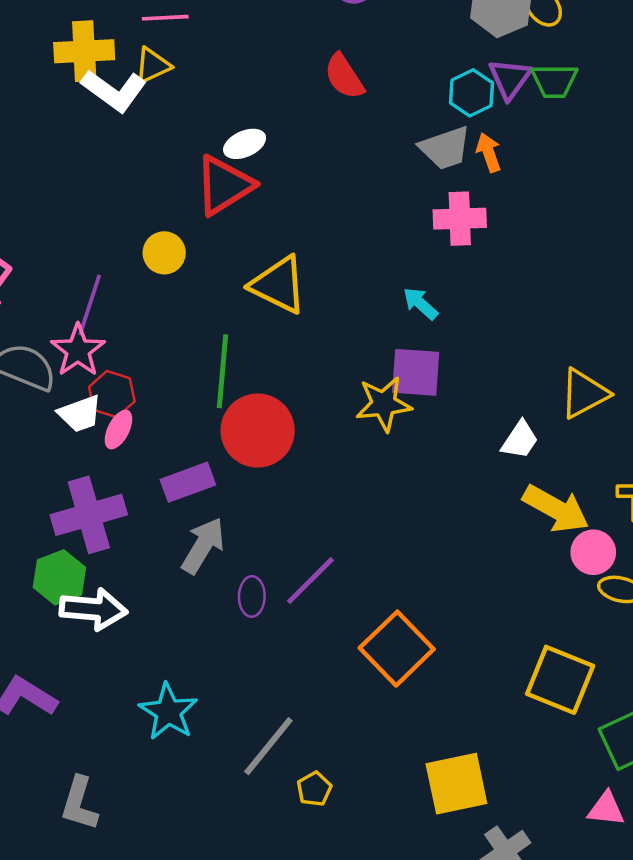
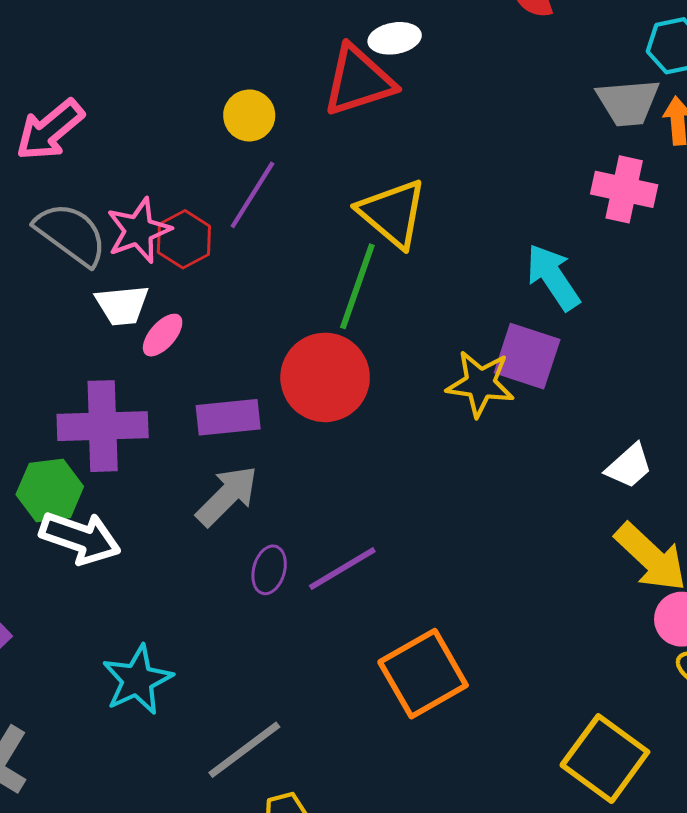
yellow circle: (164, 253) -> (249, 115), moved
cyan arrow: (420, 304) -> (553, 277), size x1.5
purple line: (90, 305) -> (252, 195), moved
green line: (223, 371) -> (357, 286), moved
red hexagon: (112, 394) -> (184, 239), moved

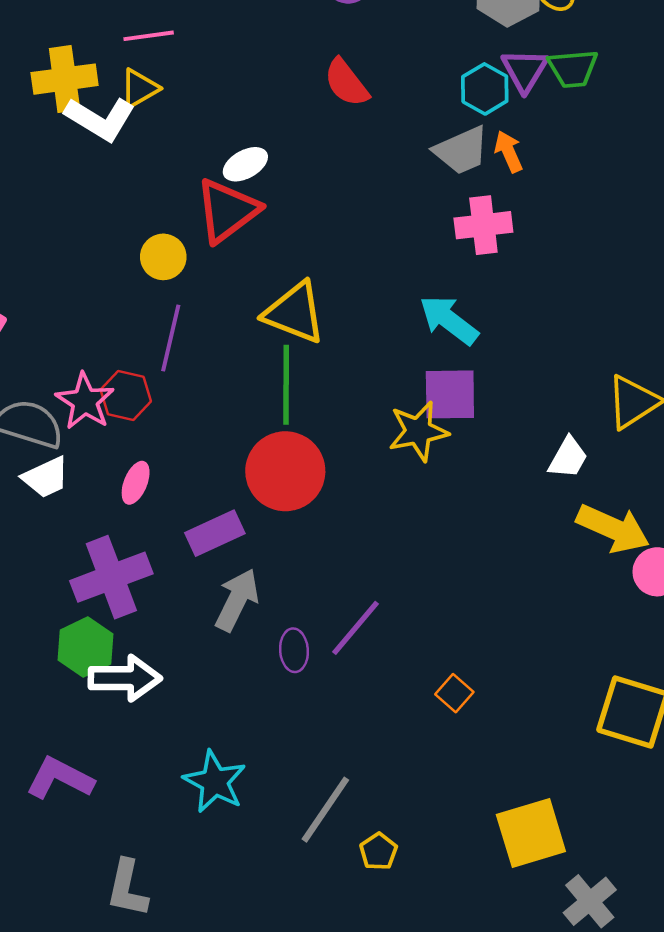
yellow circle: (249, 115) -> (163, 257), moved
white trapezoid: (122, 305) -> (46, 477), moved
orange square: (423, 674) -> (454, 693), size x0.5

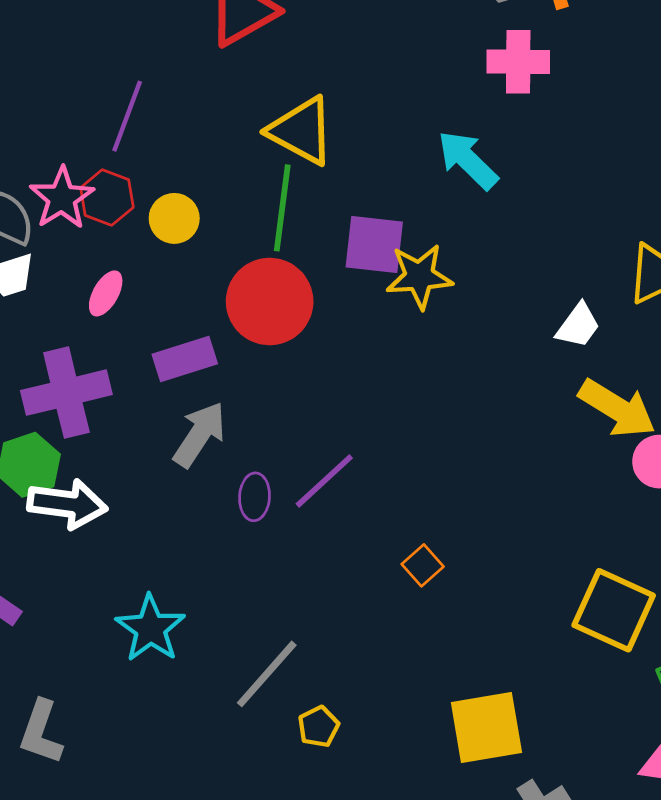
yellow circle: (163, 257) -> (174, 218), moved
purple line: (171, 338) -> (127, 116), moved
purple square: (450, 394) -> (374, 245), moved

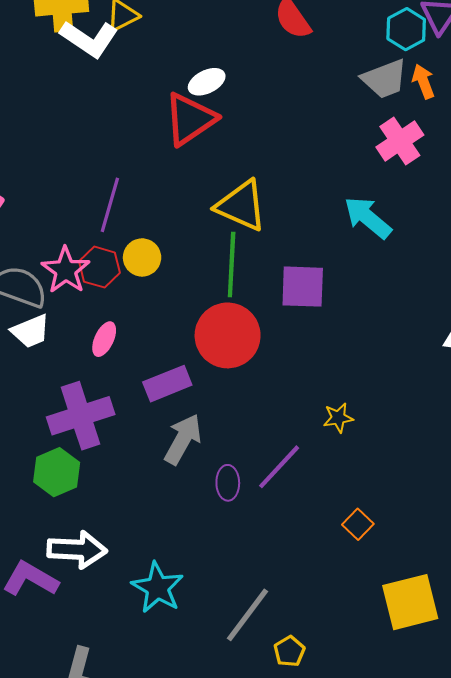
pink cross: (518, 62) -> (400, 141), turned -30
yellow circle: (174, 218) -> (142, 257), moved
yellow star: (419, 276) -> (338, 418), moved, size x0.6
white arrow: (67, 504) -> (77, 550), moved
yellow square: (486, 727) -> (410, 602), moved

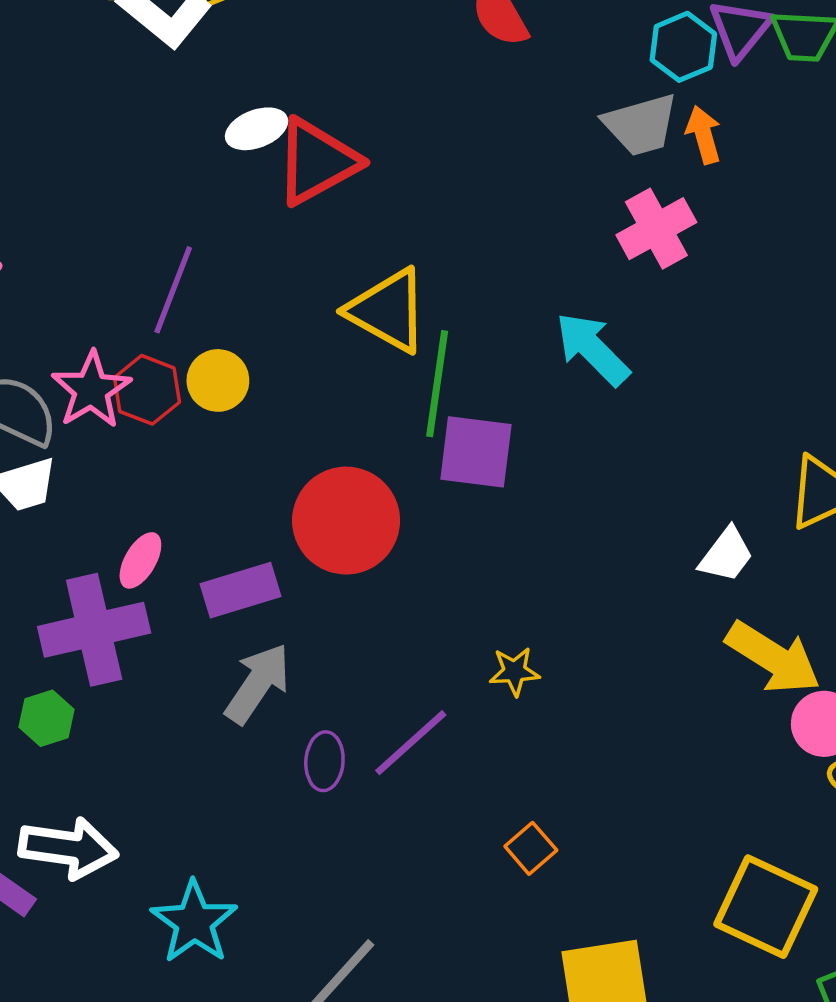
white ellipse: (207, 82) -> (257, 129), moved
green line: (232, 264) -> (437, 384), moved
pink ellipse: (104, 339) -> (140, 560), moved
green hexagon: (57, 472) -> (47, 718), size x0.7

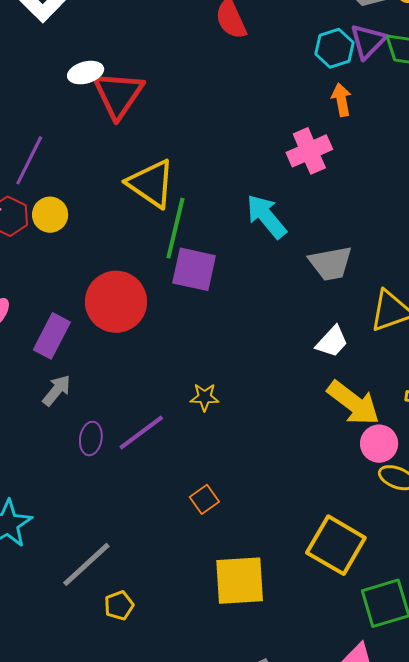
gray trapezoid: (641, 125) -> (331, 263), moved
red triangle: (317, 162) -> (118, 95), turned -32
purple rectangle: (241, 590) -> (52, 336), turned -51
gray arrow: (258, 683) -> (57, 390), size x0.7

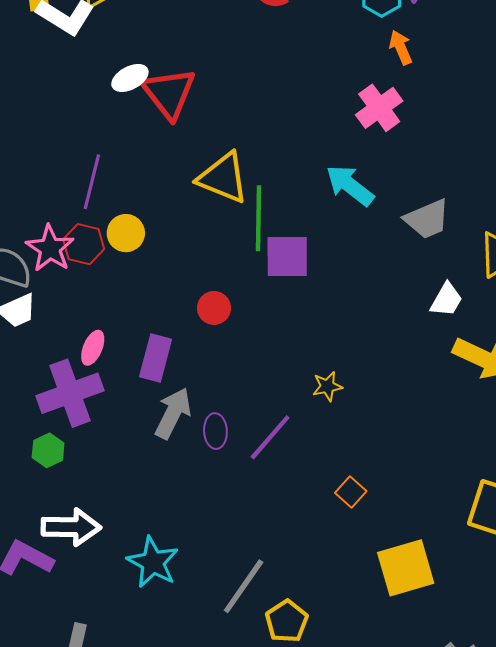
red circle: (116, 302) -> (214, 308), size x0.5
gray arrow: (57, 390) -> (173, 413), size x1.4
purple ellipse: (91, 438) -> (215, 431), moved
yellow pentagon: (119, 605) -> (287, 621), size x1.4

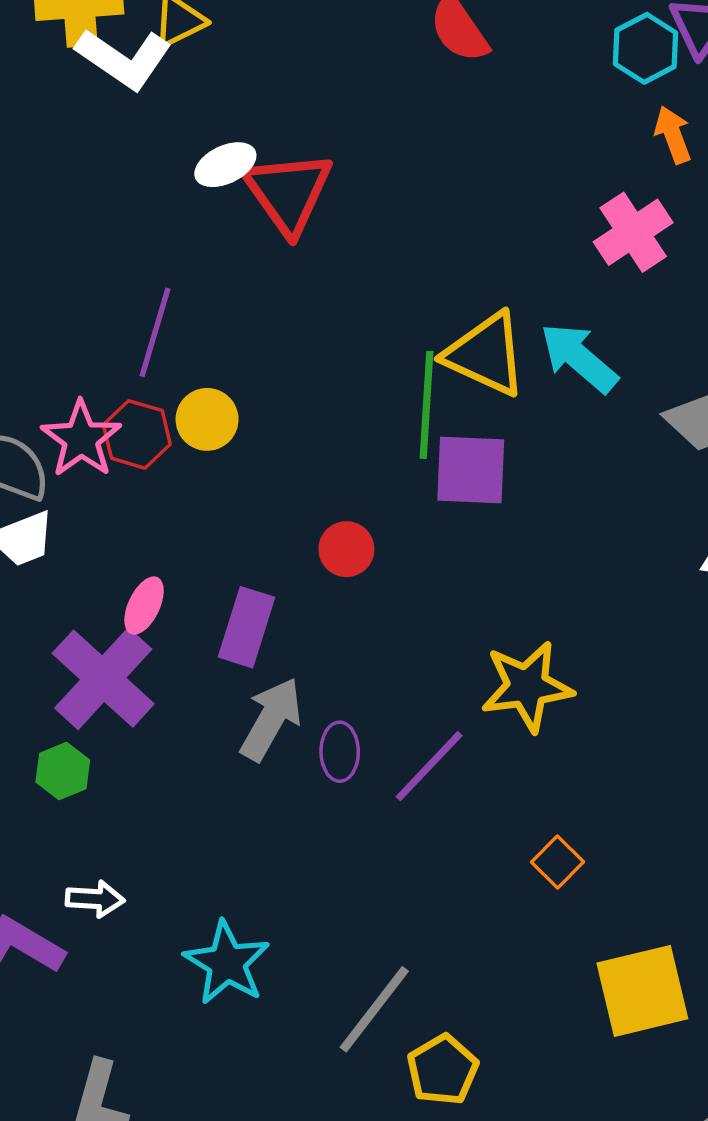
yellow triangle: (223, 178) -> (486, 354), moved
yellow star: (327, 386) -> (527, 686), size x1.8
purple cross: (70, 393) -> (103, 679), turned -30
white arrow: (71, 527) -> (95, 899), size x0.6

